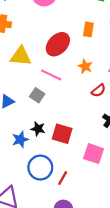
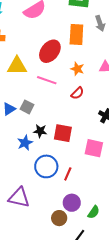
orange rectangle: (88, 29) -> (76, 35), size x1.5
red semicircle: (98, 90) -> (77, 93), moved
gray square: (37, 95) -> (27, 107), moved

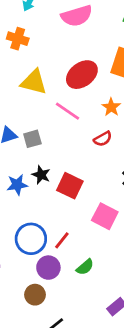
gray square: (27, 107) -> (32, 139), turned 32
blue circle: (46, 166) -> (31, 239), moved
purple circle: (72, 203) -> (48, 268), moved
green semicircle: (94, 212) -> (85, 267), moved

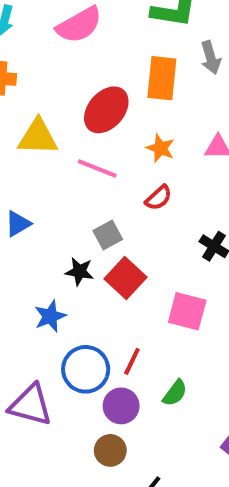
gray square: (32, 139) -> (108, 235), moved
blue star: (17, 185) -> (50, 316), moved
red square: (70, 186) -> (125, 278), turned 30

